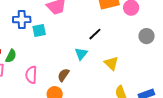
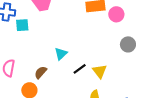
black line: (95, 34) -> (80, 69), moved
yellow triangle: (111, 63) -> (100, 71), moved

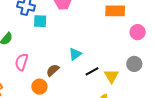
pink circle: (116, 14) -> (138, 32), moved
gray circle: (128, 44) -> (134, 64), moved

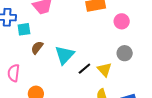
cyan triangle: (75, 54) -> (65, 55), size x1.5
brown semicircle: (53, 70) -> (37, 48), moved

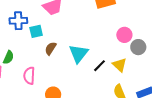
pink circle: (122, 21) -> (124, 35), moved

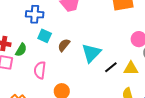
cyan square: (36, 31) -> (45, 36), moved, turned 32
yellow triangle: (120, 65) -> (131, 68), turned -49

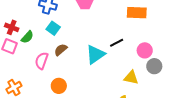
brown semicircle: (64, 45) -> (61, 50), moved
black line: (111, 67) -> (117, 43), moved

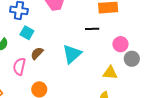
black line: (117, 43) -> (92, 29), moved, turned 32

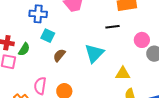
pink semicircle: (19, 66) -> (40, 86), moved
yellow triangle: (110, 73) -> (123, 74), moved

